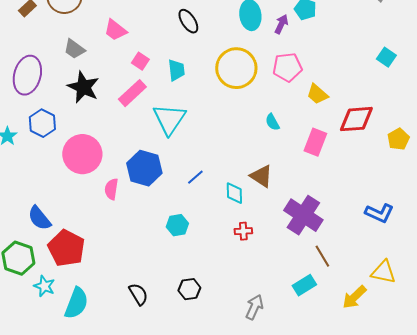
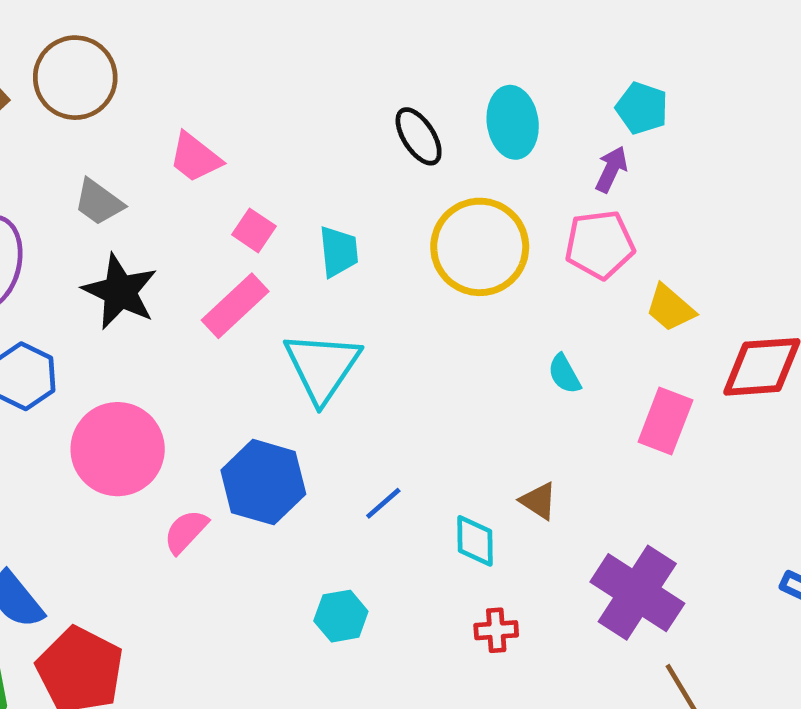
black ellipse: (188, 21) -> (419, 136), moved
purple arrow: (281, 24) -> (611, 169), moved
brown triangle: (261, 176) -> (538, 501), size x0.7
pink semicircle: (111, 189) -> (186, 531), turned 35

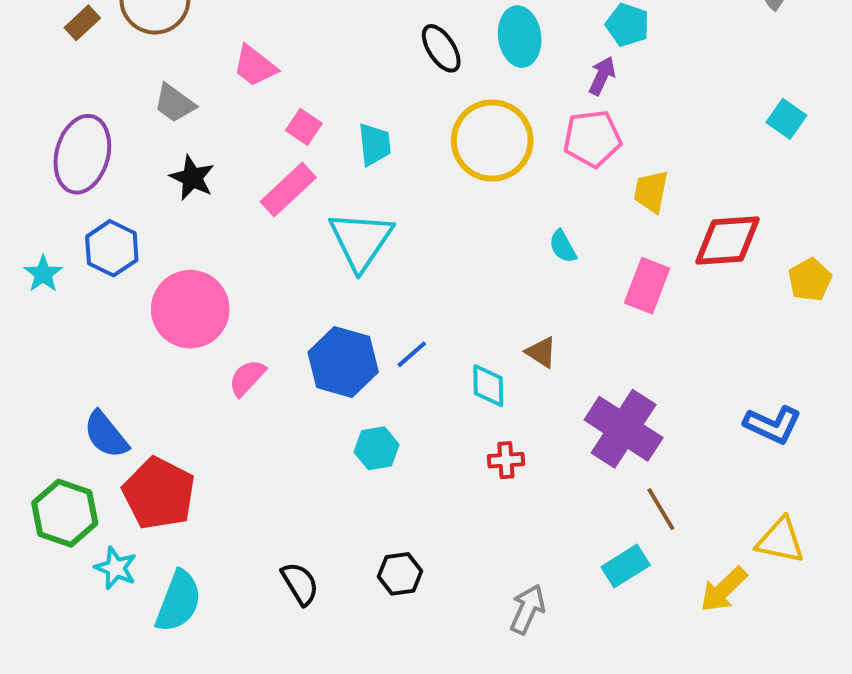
black star: (120, 292) -> (192, 178), size x0.7
yellow trapezoid: (670, 308) -> (651, 191), turned 60
blue hexagon: (263, 482) -> (343, 362), moved

